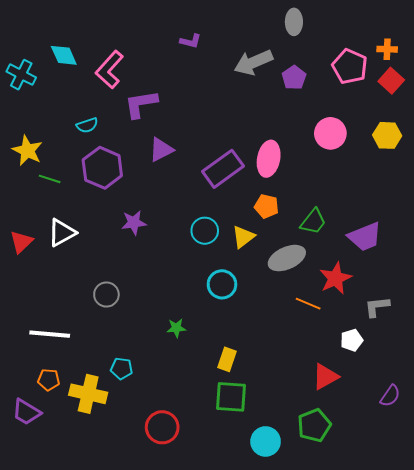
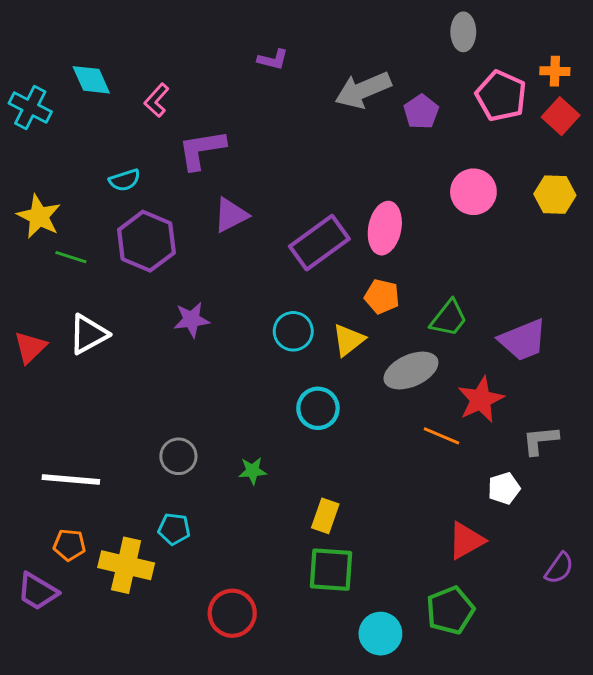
gray ellipse: (294, 22) -> (463, 32), moved
pink L-shape: (109, 70) -> (157, 100), size x0.6
gray circle: (106, 295) -> (178, 456), moved

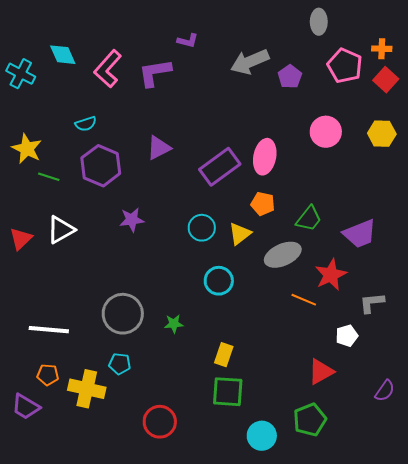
pink L-shape: (157, 100) -> (108, 69), size x1.6
purple L-shape: (202, 150) -> (155, 73), moved
gray circle: (178, 456) -> (123, 314), size x1.6

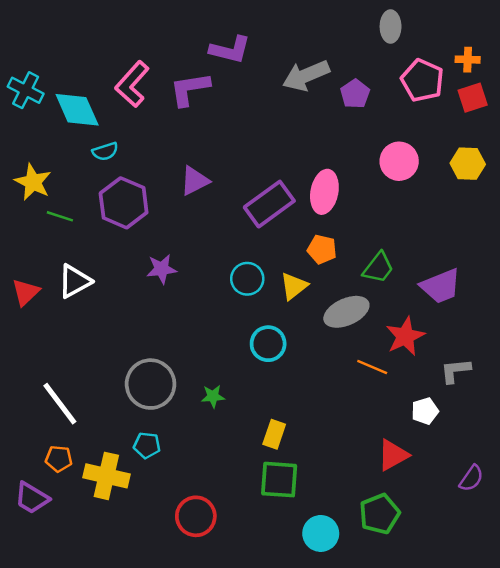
purple L-shape: (188, 41) -> (230, 50), size x1.6
cyan diamond: (63, 55) -> (77, 110), moved, size x1.4
red square: (386, 80) -> (473, 98), turned 30
white line: (49, 330) -> (60, 404), turned 48

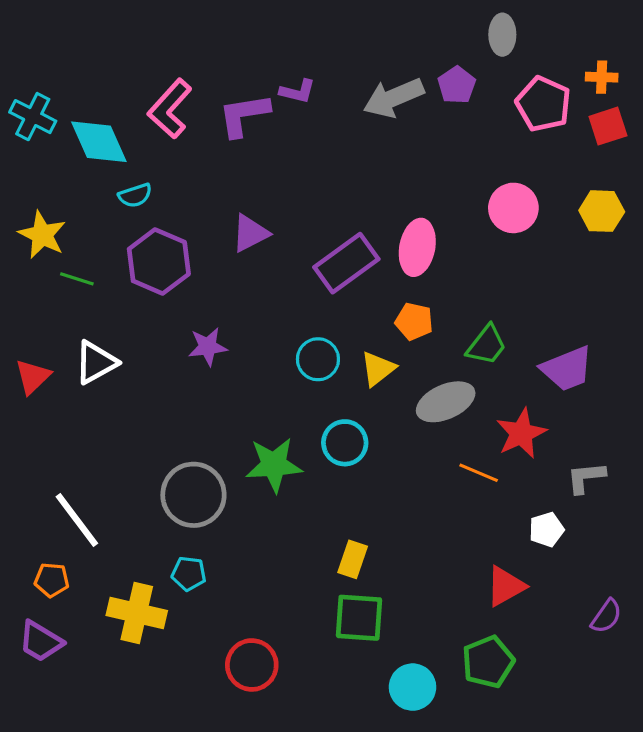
purple L-shape: (230, 50) -> (297, 91), moved, size x0.7
purple pentagon: (355, 94) -> (457, 85), moved
green star: (213, 396) -> (274, 465), moved, size x1.8
orange pentagon: (59, 459) -> (52, 580), moved

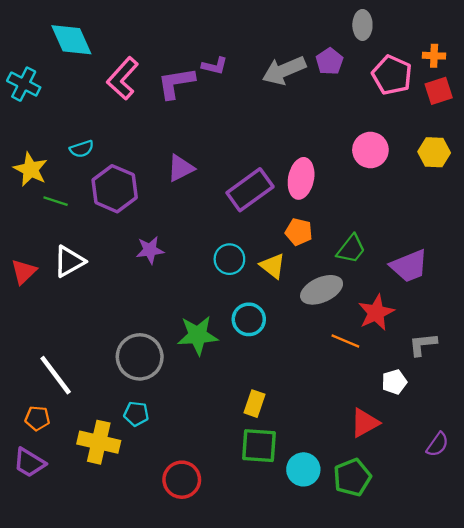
cyan diamond: (99, 142) -> (71, 40), moved
cyan semicircle: (135, 195) -> (82, 149), moved
yellow triangle: (378, 369) -> (273, 266), turned -44
cyan circle: (413, 687) -> (303, 469), moved

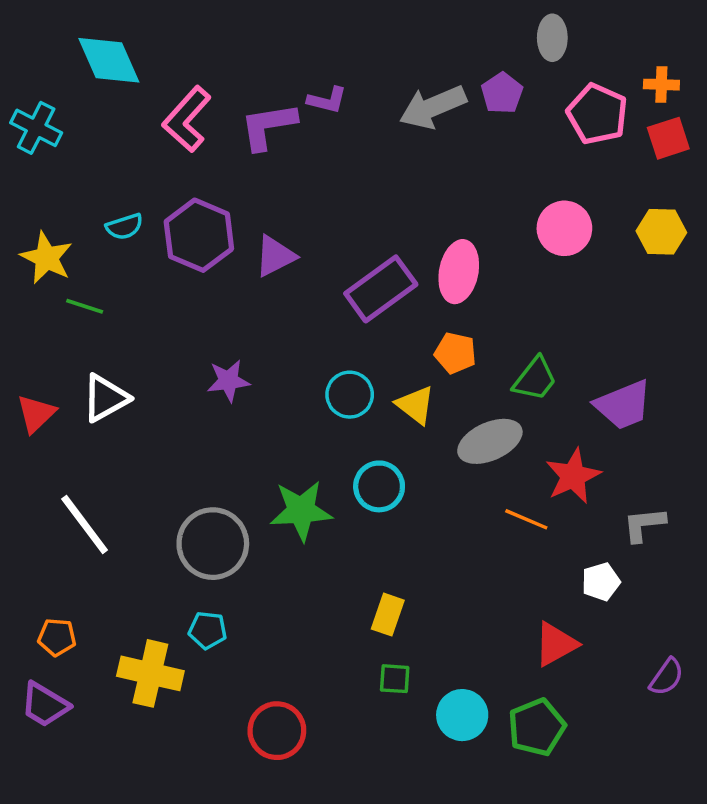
purple hexagon: (115, 189) -> (199, 235), moved
white line: (56, 375) -> (85, 525), moved
green square: (259, 446) -> (395, 679), size x0.6

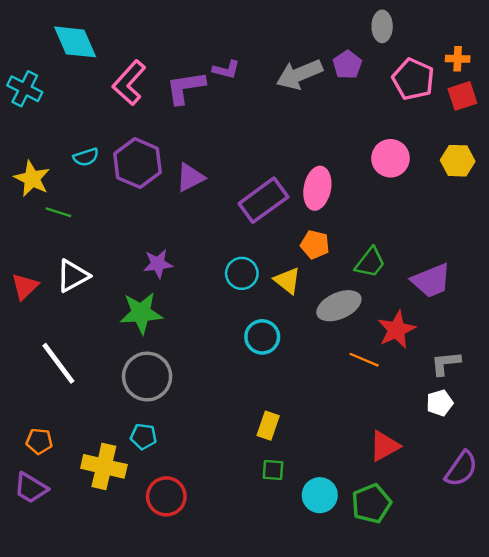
green star: (301, 511) -> (141, 313), moved
white pentagon: (601, 582) -> (440, 403), moved
purple semicircle: (667, 677) -> (461, 469), size x1.4
red circle: (277, 731) -> (166, 496), moved

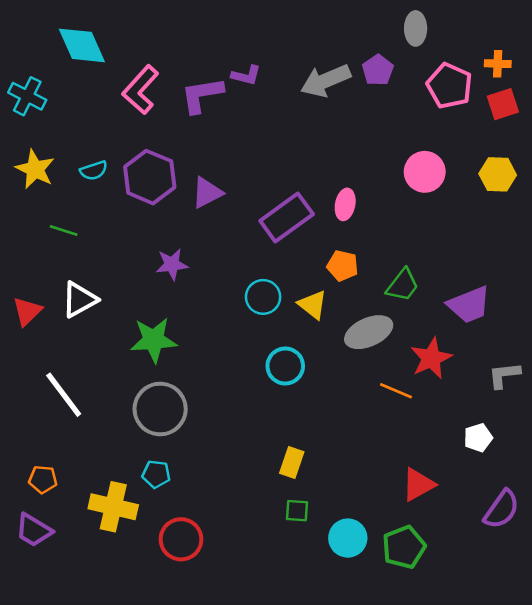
yellow star: (32, 179) -> (35, 169), moved
pink ellipse: (317, 188) -> (345, 204), size x0.7
purple star: (158, 264) -> (172, 264), moved
gray L-shape: (446, 363) -> (504, 375), moved

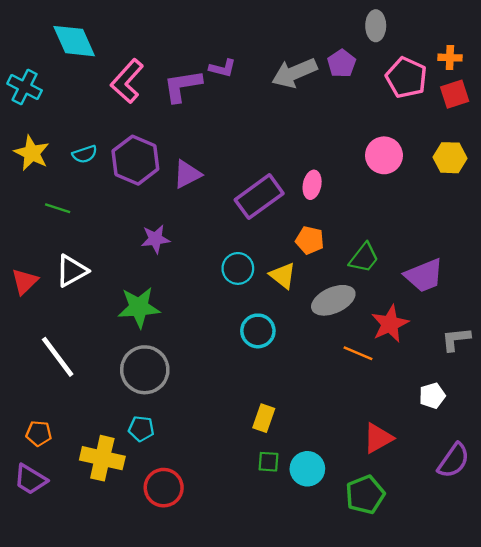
cyan circle: (348, 538) -> (307, 469), moved

